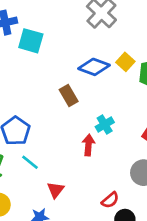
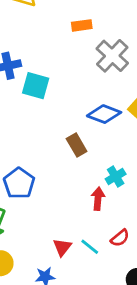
cyan line: (30, 162) -> (90, 247), moved
red semicircle: (110, 200) -> (120, 238), moved

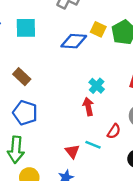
cyan square: (36, 86) -> (26, 28), moved
brown rectangle: (77, 145) -> (22, 77), moved

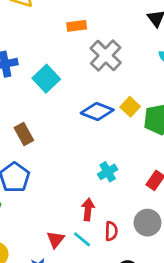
cyan square: (26, 28) -> (46, 79), turned 30
red arrow: (88, 107) -> (88, 209), moved
red semicircle: (114, 131) -> (111, 231), turned -49

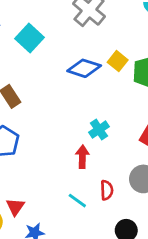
red arrow: (88, 209) -> (82, 157), moved
red triangle: (55, 239) -> (15, 207), moved

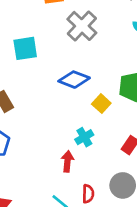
cyan square: (30, 38) -> (25, 48), turned 35
yellow square: (118, 61) -> (101, 104), moved

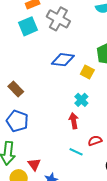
cyan square: (25, 48) -> (28, 26), moved
red semicircle: (88, 194) -> (95, 141), turned -96

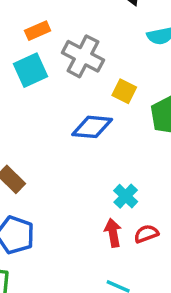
yellow square: (87, 72) -> (124, 91), moved
red semicircle: (95, 141) -> (146, 234), moved

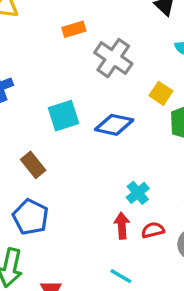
cyan square: (30, 70) -> (64, 116), moved
yellow square: (124, 91) -> (161, 93), moved

